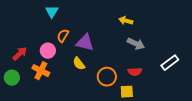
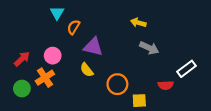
orange semicircle: (63, 36) -> (74, 27), moved
orange cross: (41, 71) -> (45, 78), turned 30
red semicircle: (135, 72) -> (166, 85), moved
green circle: (12, 78) -> (22, 89), moved

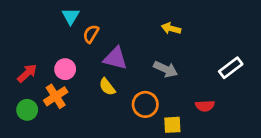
gray arrow: (149, 48) -> (166, 69), moved
white rectangle: (187, 69) -> (231, 68), moved

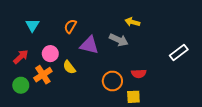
cyan triangle: (71, 16) -> (32, 25), moved
gray arrow: (166, 69) -> (119, 40), moved
yellow semicircle: (107, 87) -> (69, 67), moved
red semicircle: (205, 106) -> (139, 74), moved

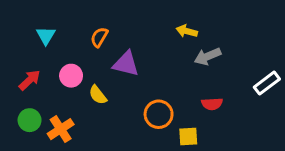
gray arrow: (119, 40) -> (208, 56), moved, turned 132
white rectangle: (179, 53) -> (267, 83), moved
red semicircle: (139, 74) -> (212, 104), moved
orange cross: (43, 75) -> (61, 129), moved

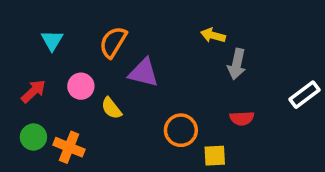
orange semicircle: (99, 37) -> (113, 42), size x1.4
gray arrow: (208, 56) -> (237, 64), turned -55
orange cross: (61, 129) -> (69, 147), turned -35

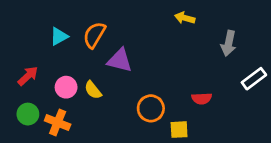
yellow arrow: (213, 35) -> (185, 18), moved
cyan triangle: (52, 40) -> (59, 36), moved, turned 30
gray arrow: (237, 64) -> (229, 43), moved
pink circle: (81, 86) -> (66, 87), moved

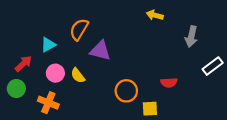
cyan triangle: (59, 36) -> (48, 45), moved
green circle: (28, 114) -> (16, 88), moved

